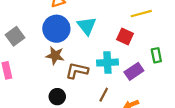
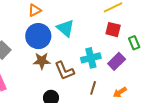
red square: (125, 36) -> (113, 30), moved
brown L-shape: (77, 71) -> (64, 71), turned -115

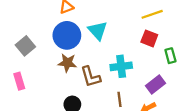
purple rectangle: (117, 61) -> (155, 84), moved
brown line: (93, 88) -> (119, 99), turned -32

